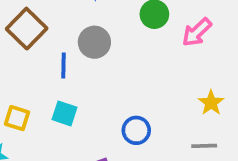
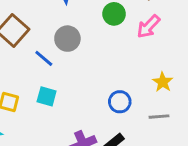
blue line: (64, 66) -> (44, 58), turned -48
blue circle: (136, 130) -> (120, 102), moved

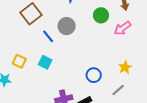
gray line: (159, 117) -> (118, 90), turned -48

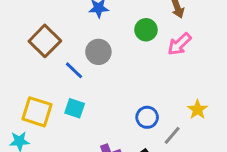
yellow square: (19, 61) -> (37, 112), size x1.5
yellow star: (125, 67) -> (197, 110), moved
gray line: (118, 90) -> (172, 135), moved

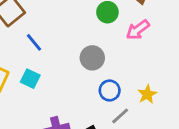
gray circle: (98, 52) -> (92, 58), moved
blue circle: (147, 117) -> (110, 90), moved

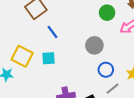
cyan square: (30, 79) -> (49, 58), turned -32

